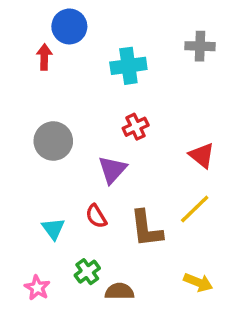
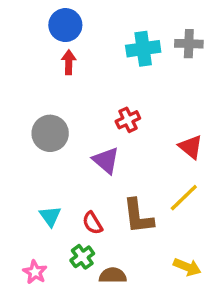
red arrow: (44, 57) -> (69, 62), moved
cyan cross: (128, 66) -> (143, 49), moved
purple triangle: (112, 170) -> (106, 160), turned -32
red semicircle: (96, 216) -> (92, 223), moved

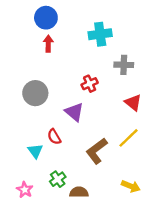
gray cross: (189, 44) -> (124, 65), moved
brown L-shape: (138, 216) -> (97, 151), turned 60
red semicircle: (92, 223) -> (54, 137), moved

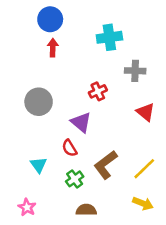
red semicircle: (54, 137) -> (69, 148), moved
yellow line: (128, 138) -> (144, 169), moved
green cross: (58, 179) -> (75, 179), moved

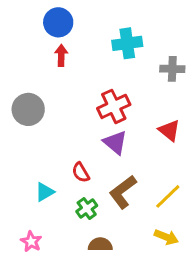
gray cross: (135, 71) -> (172, 69), moved
red cross: (98, 91) -> (114, 106), size x1.5
gray circle: (39, 102) -> (28, 109), moved
purple triangle: (81, 122) -> (115, 142), moved
cyan triangle: (39, 165) -> (45, 192), turned 36

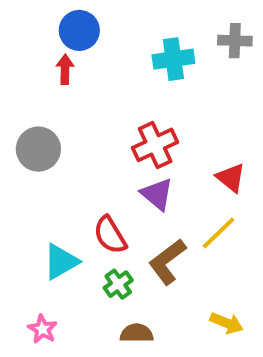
red arrow: (61, 55) -> (65, 69), moved
gray cross: (172, 69) -> (235, 41), moved
red semicircle: (81, 172) -> (110, 235), size x1.4
cyan triangle: (45, 192) -> (61, 262), size x1.4
yellow line: (168, 196) -> (218, 233), moved

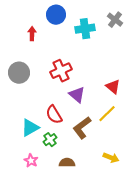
blue circle: (79, 30) -> (56, 15), moved
gray cross: (235, 41) -> (115, 20), turned 35
red cross: (155, 145) -> (61, 71), moved
green cross: (118, 284) -> (50, 140), moved
pink star: (42, 329) -> (31, 161), moved

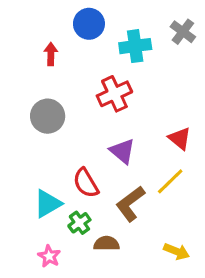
red cross: (61, 71) -> (114, 94), moved
gray circle: (19, 73) -> (48, 116), moved
brown semicircle: (67, 163) -> (106, 243), moved

